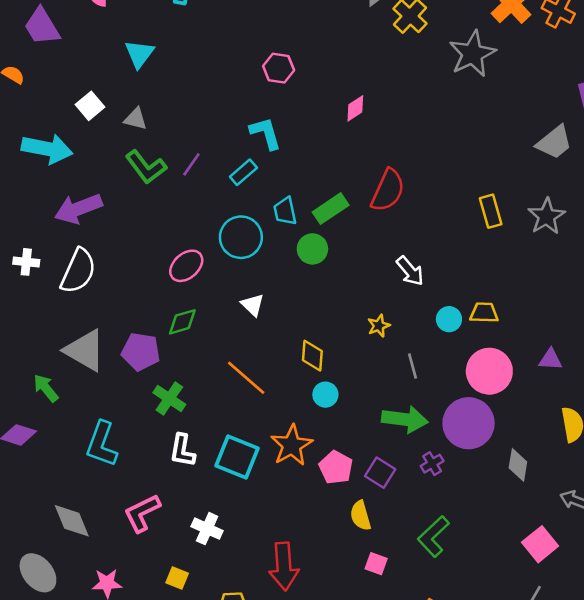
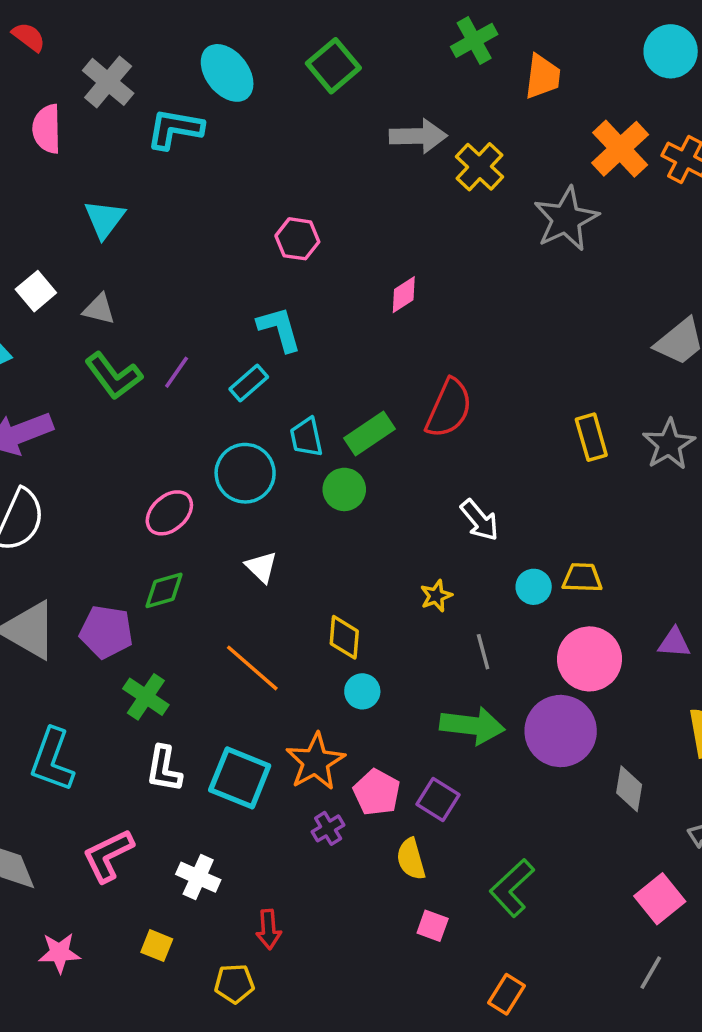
purple cross: (432, 464) -> (328, 828), moved
red arrow: (284, 566) -> (269, 929), moved, size x0.6

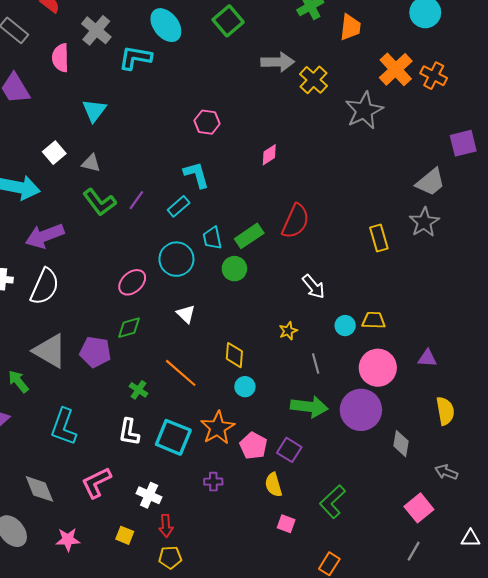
gray star: (669, 444) -> (424, 222), moved
green cross: (146, 697) -> (138, 390), moved, size x0.7
purple cross: (328, 828) -> (213, 482), moved, turned 30
red arrow: (269, 929) -> (166, 526), moved

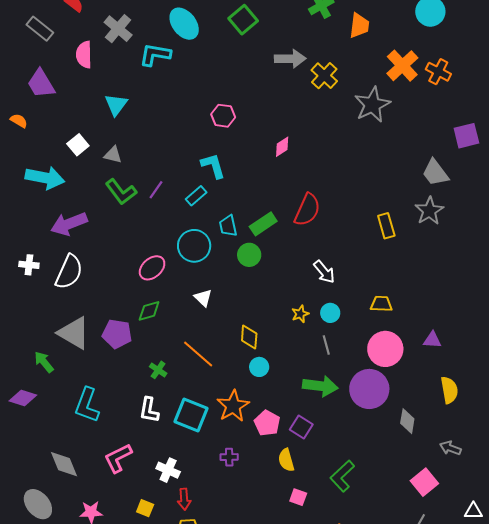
gray trapezoid: (431, 182) -> (435, 173), turned 92
cyan circle: (345, 326) -> (330, 313), moved

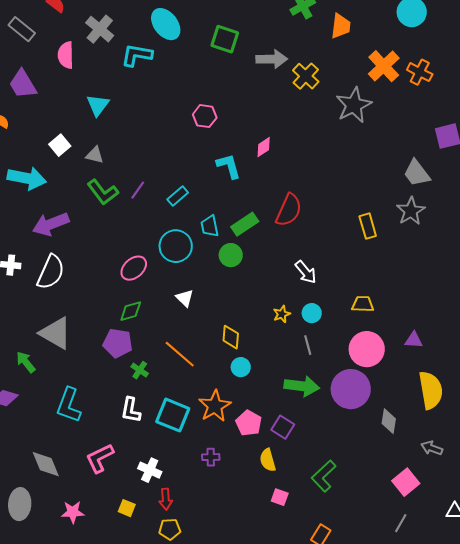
green square: (243, 20) -> (225, 39), moved, turned -32
cyan L-shape: (213, 166) -> (229, 166), moved
purple pentagon: (117, 334) -> (118, 343), moved
yellow semicircle: (449, 390) -> (431, 390), size x1.4
gray ellipse: (38, 504) -> (20, 504), turned 44

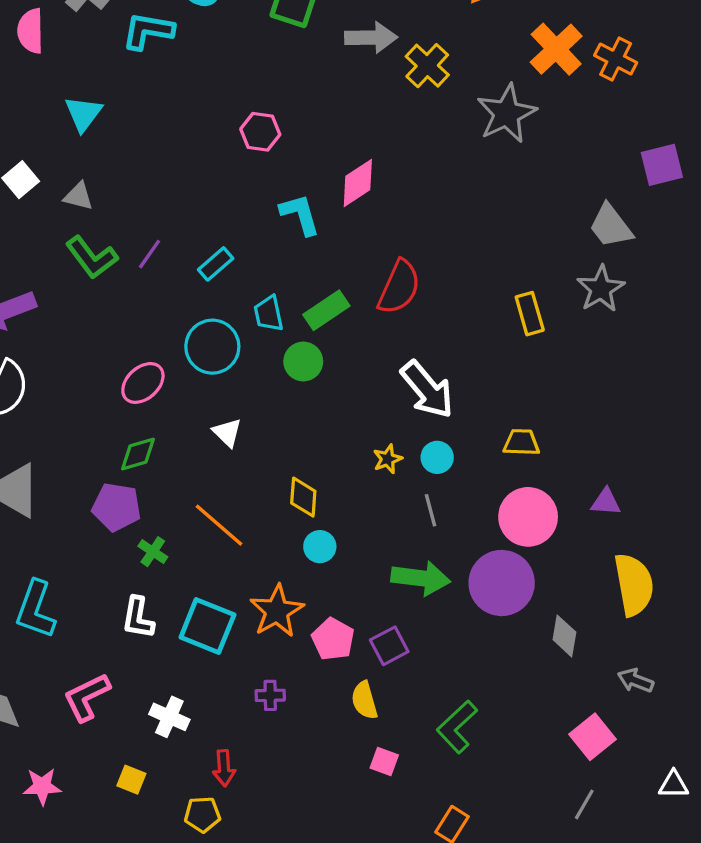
pink diamond: (264, 147) -> (358, 183), size x1.4
white arrow: (306, 272) -> (427, 390), size x1.5
purple square: (283, 427) -> (389, 646), turned 30
red arrow: (166, 499) -> (224, 768), moved

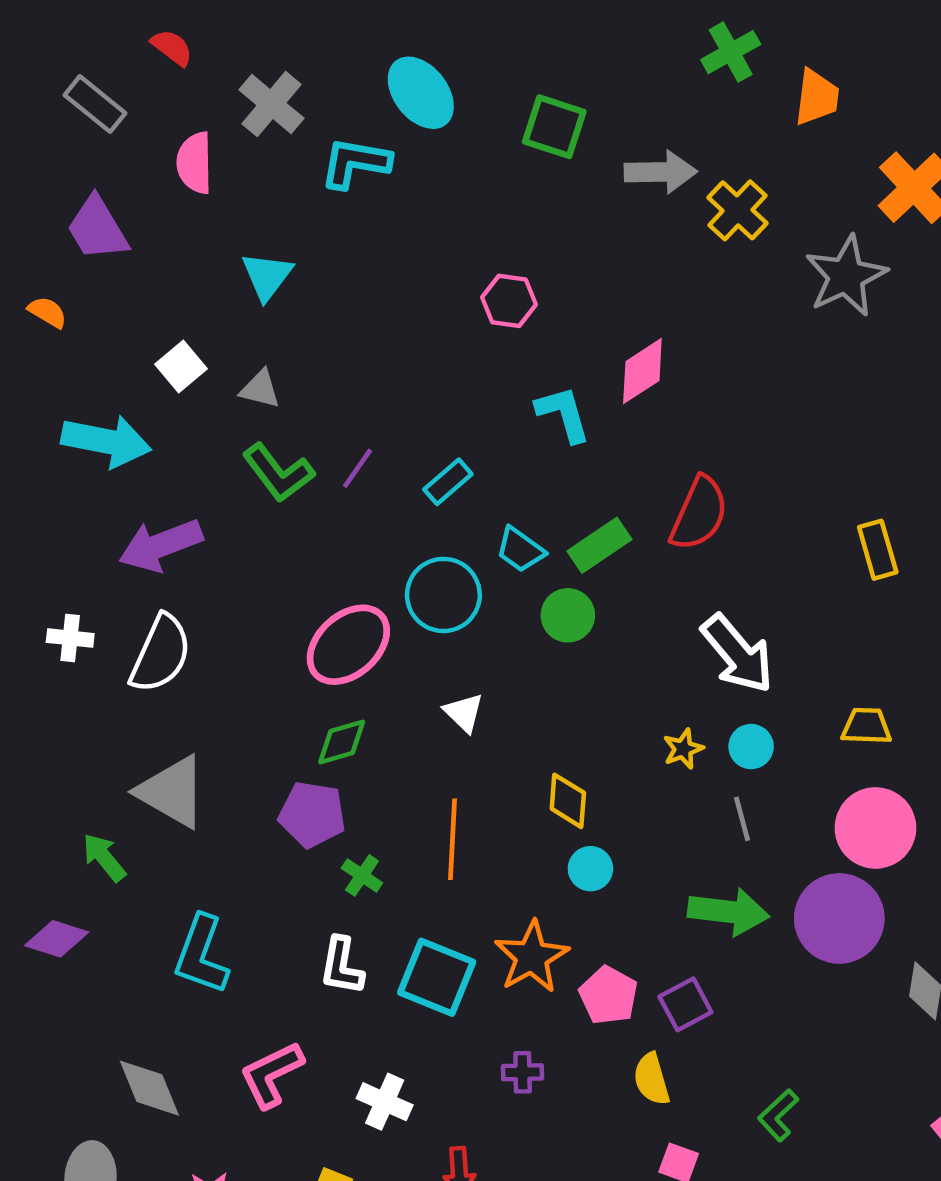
cyan trapezoid: (269, 314) -> (520, 550), turned -42
pink ellipse: (143, 383) -> (348, 645), size x1.4
orange line: (219, 525) -> (452, 839), turned 52
green L-shape: (457, 727) -> (778, 1115), size x0.7

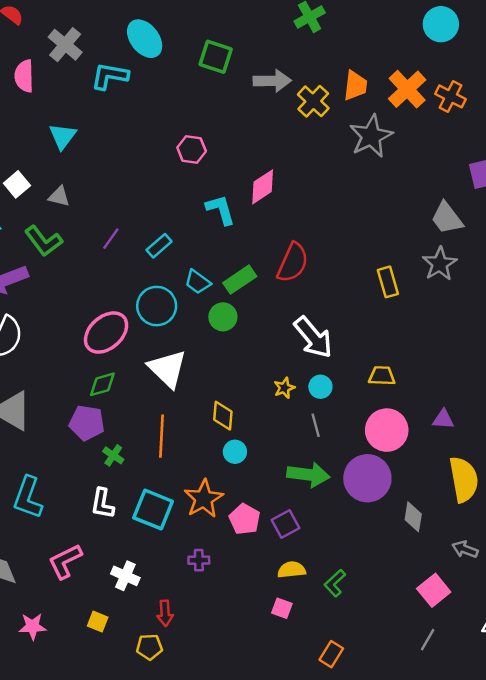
orange trapezoid: (817, 97) -> (355, 86), moved
green L-shape: (278, 473) -> (43, 241), moved
white triangle: (464, 713) -> (167, 369), size x1.8
yellow semicircle: (652, 1079) -> (292, 570), moved, turned 100

